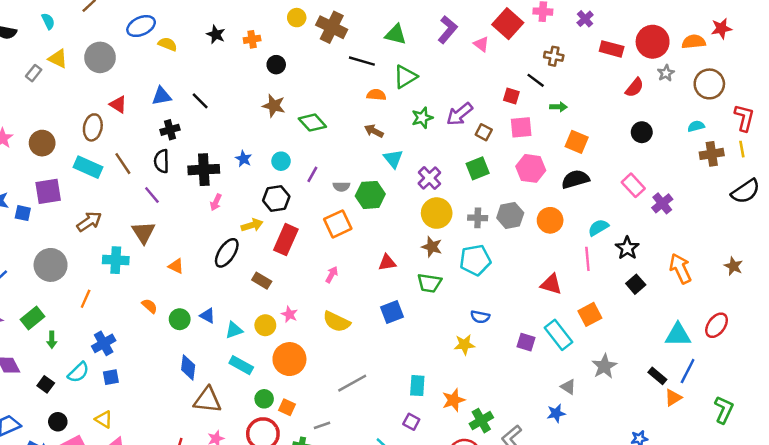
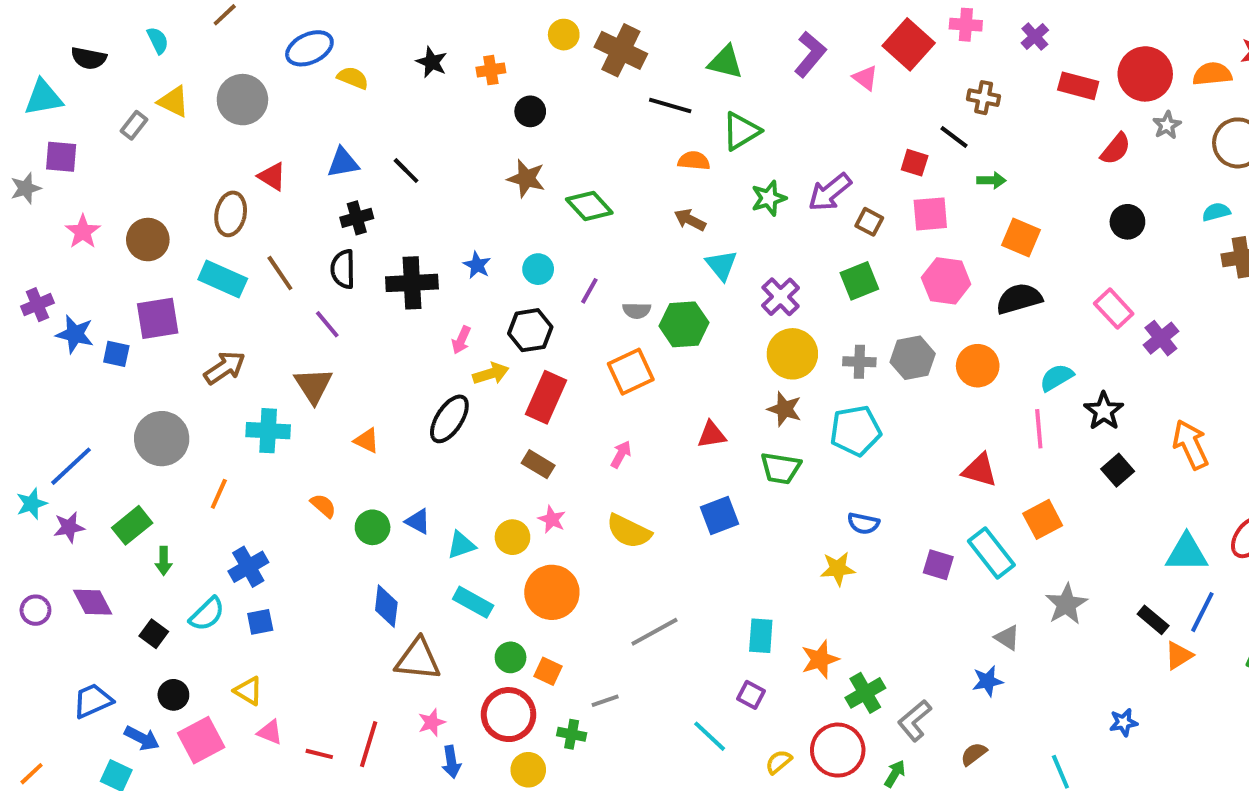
pink arrow: (216, 202) -> (461, 340), moved
brown rectangle: (262, 281) -> (538, 464), moved

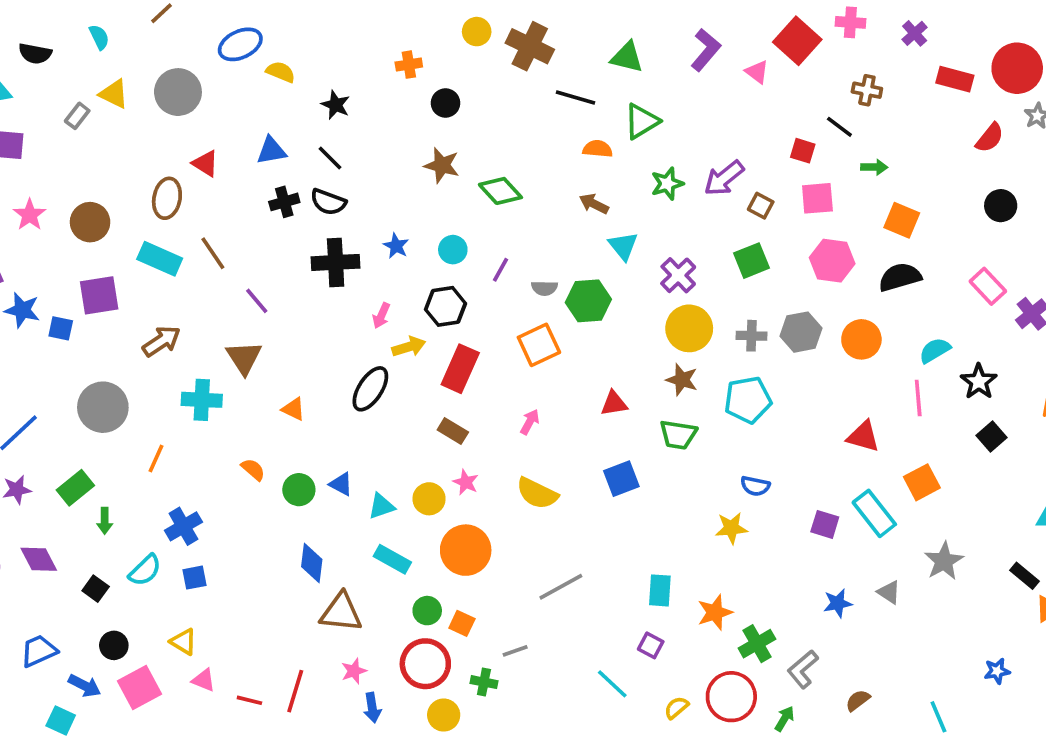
black star: (432, 62) -> (336, 105), moved
black semicircle: (343, 269) -> (328, 202), moved, turned -69
blue star: (988, 681) -> (838, 603), moved

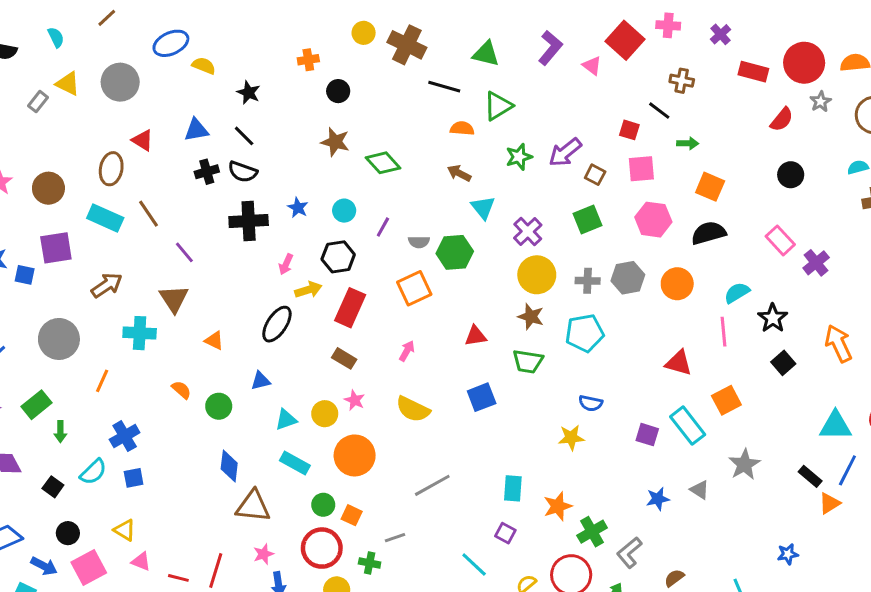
blue triangle: (341, 484) -> (261, 381), moved, turned -42

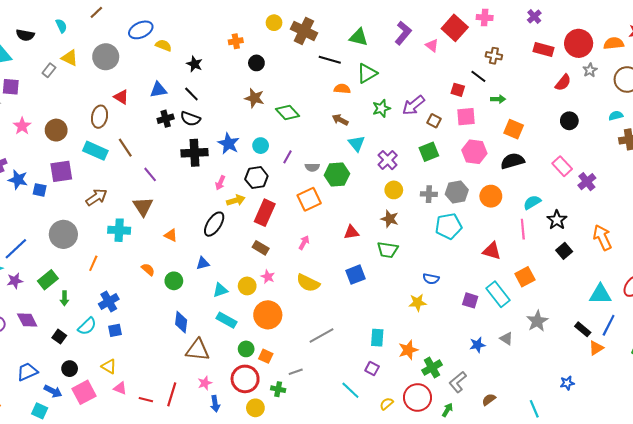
purple cross: (720, 34) -> (534, 16), moved
blue star: (298, 208) -> (229, 143), size x1.5
yellow circle: (537, 275) -> (394, 190), size x0.7
cyan pentagon: (585, 333) -> (448, 226), moved

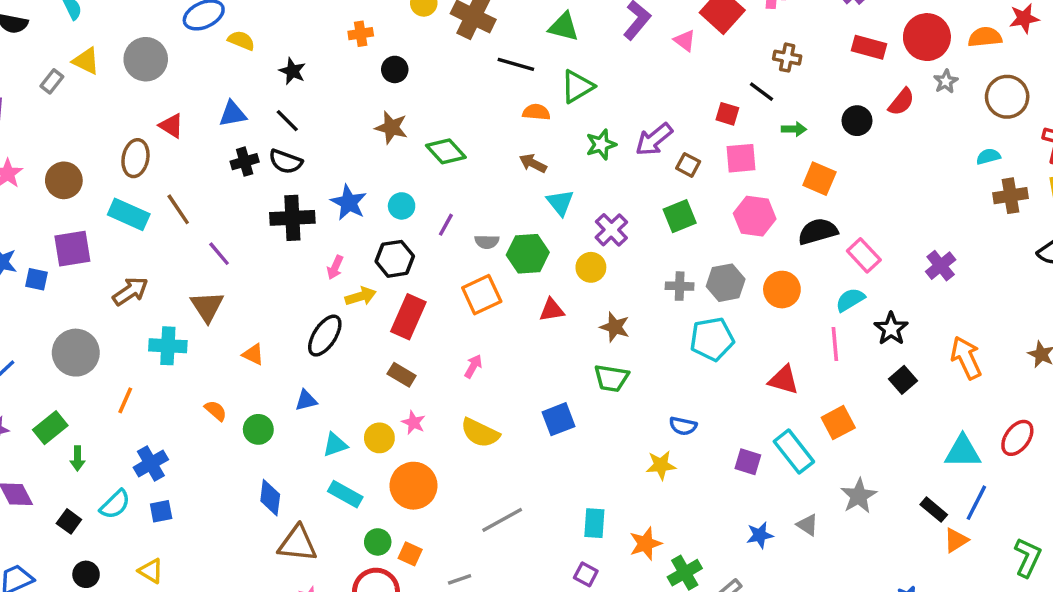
black circle: (569, 121) -> (857, 121), moved
pink rectangle: (562, 166) -> (864, 255), moved
yellow circle: (394, 190) -> (591, 267), moved
red triangle: (351, 232) -> (552, 310), moved

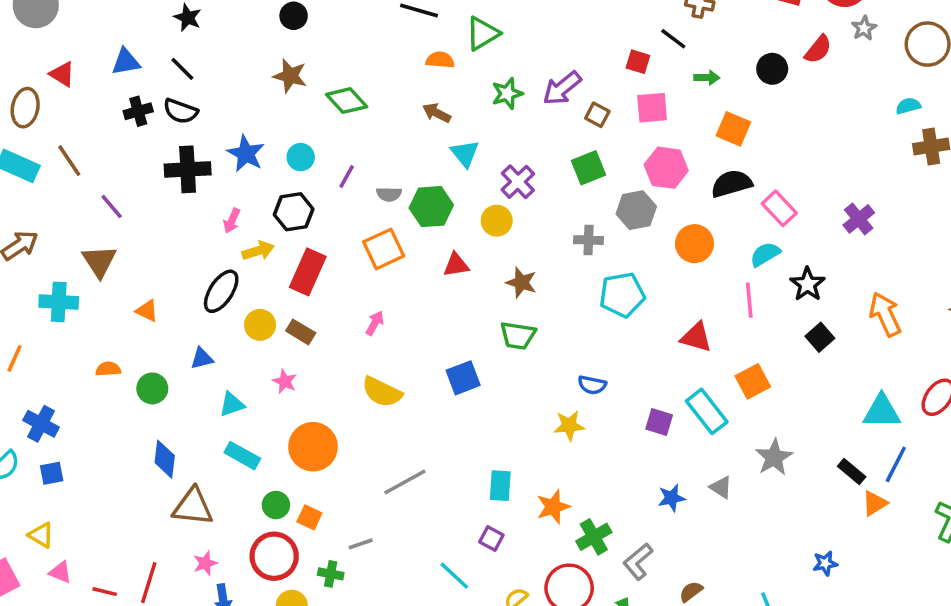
gray hexagon: (726, 283) -> (636, 210), moved
orange semicircle: (216, 411) -> (108, 369), turned -45
pink star: (414, 423) -> (285, 381), moved
yellow circle: (379, 438) -> (260, 325), moved
blue cross: (151, 463) -> (41, 424), turned -32

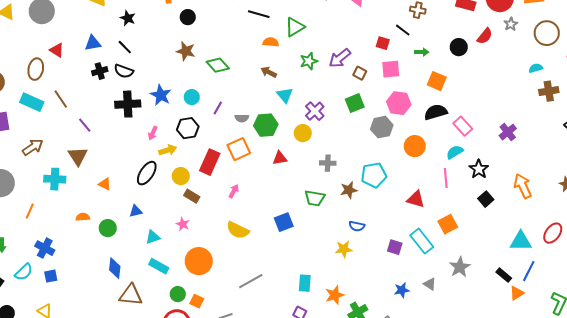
gray cross: (589, 240) -> (328, 163), moved
red rectangle: (308, 272) -> (210, 162), moved
brown star: (521, 282) -> (349, 190), moved, turned -30
yellow circle: (260, 325) -> (181, 176), moved

